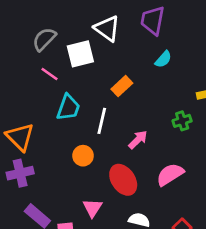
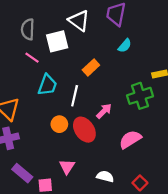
gray semicircle: (44, 39) -> (28, 29), turned -42
green cross: (182, 121) -> (140, 96), size x1.6
red ellipse: (123, 180) -> (84, 130), moved

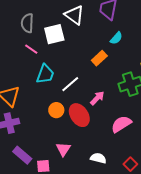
orange rectangle: (91, 67) -> (99, 58), moved
white line: (75, 96) -> (70, 84), turned 36

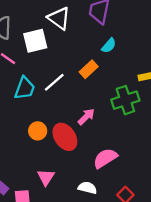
white line: (70, 84) -> (54, 82), moved
pink semicircle: (121, 124) -> (105, 158), moved

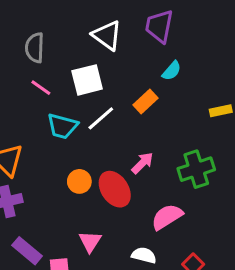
white square: (35, 41) -> (87, 80), moved
cyan trapezoid: (25, 88) -> (62, 126), turned 85
green cross: (125, 100) -> (196, 169), moved

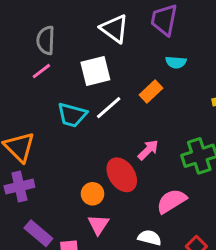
cyan semicircle: (172, 71) -> (176, 62), turned 54
pink line: (41, 88) -> (41, 71), moved, turned -72
orange circle: (79, 181) -> (93, 194), moved

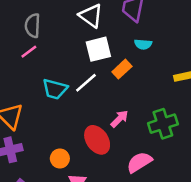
white square: (95, 71) -> (98, 49), moved
orange circle: (93, 194) -> (60, 158), moved

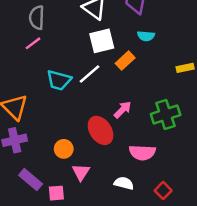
pink semicircle: (139, 162) -> (142, 153), turned -145

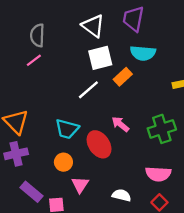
cyan semicircle: (146, 36) -> (143, 53), size x1.5
cyan trapezoid: (59, 80) -> (67, 129), moved
pink arrow: (123, 110) -> (120, 124), turned -96
pink semicircle: (142, 153) -> (158, 174), moved

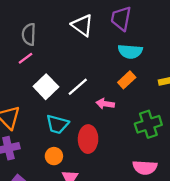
white square: (100, 58) -> (46, 87), moved, turned -30
orange rectangle: (123, 77) -> (127, 80), moved
pink arrow: (120, 124) -> (105, 104), moved, turned -30
red ellipse: (99, 144) -> (88, 139), turned 35

